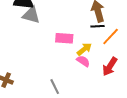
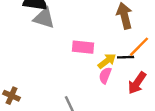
black line: (97, 26) -> (126, 57), moved
pink semicircle: (83, 61) -> (105, 75), turned -104

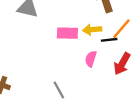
yellow arrow: (107, 61) -> (92, 30), moved, turned -144

